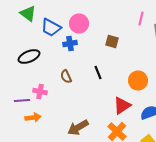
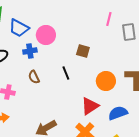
pink circle: (79, 24) -> (46, 35), moved
brown square: (112, 42) -> (83, 51), moved
blue cross: (70, 44) -> (30, 51), moved

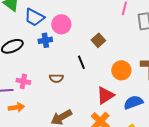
brown square: (83, 51) -> (98, 40), turned 32
brown semicircle: (34, 77) -> (56, 78), moved, turned -64

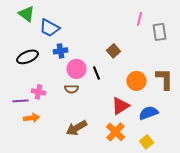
pink circle: (61, 24) -> (76, 69), moved

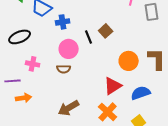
blue cross: (60, 51) -> (63, 22), moved
black line: (96, 73) -> (89, 37), moved
pink cross: (38, 92) -> (33, 64), moved

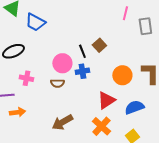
blue cross: (63, 22) -> (82, 71), moved

